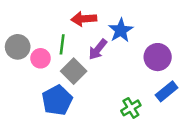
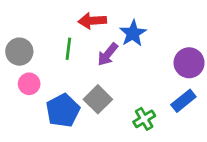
purple circle: (158, 57) -> (189, 63), moved
pink circle: (41, 58) -> (29, 84), moved
gray square: (74, 71) -> (98, 99), moved

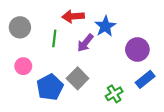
gray circle: (19, 52) -> (20, 27), moved
purple circle: (189, 63) -> (137, 50), moved

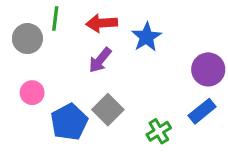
green line: (54, 38) -> (55, 18), moved
purple arrow: (85, 43) -> (100, 60), moved
purple circle: (137, 50) -> (208, 69), moved

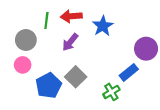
green line: (55, 18) -> (46, 21), moved
gray circle: (27, 39) -> (26, 40), moved
blue rectangle: (202, 111) -> (129, 72), moved

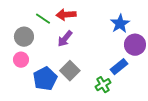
green line: (46, 21) -> (43, 19), turned -63
blue star: (103, 26) -> (120, 24), moved

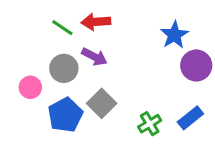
gray circle: (24, 37) -> (64, 68), moved
purple arrow: (65, 39) -> (94, 57), turned -102
blue rectangle: (119, 67) -> (190, 118), moved

